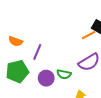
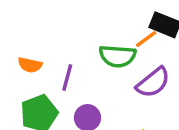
green semicircle: (64, 74) -> (118, 56), moved, size x1.5

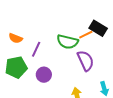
purple semicircle: (153, 82) -> (86, 61), turned -85

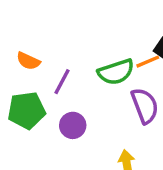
green semicircle: (67, 42) -> (116, 72), turned -35

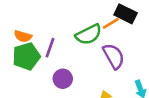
green pentagon: (26, 110) -> (26, 56), moved

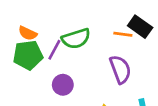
orange line: (111, 23) -> (123, 34), turned 30
green semicircle: (89, 35) -> (76, 39), moved

